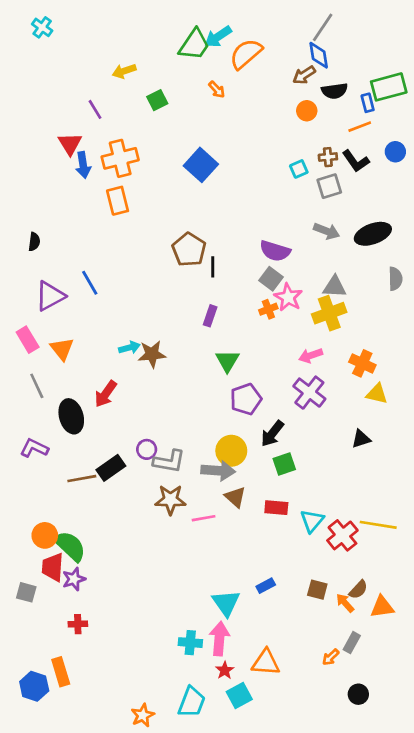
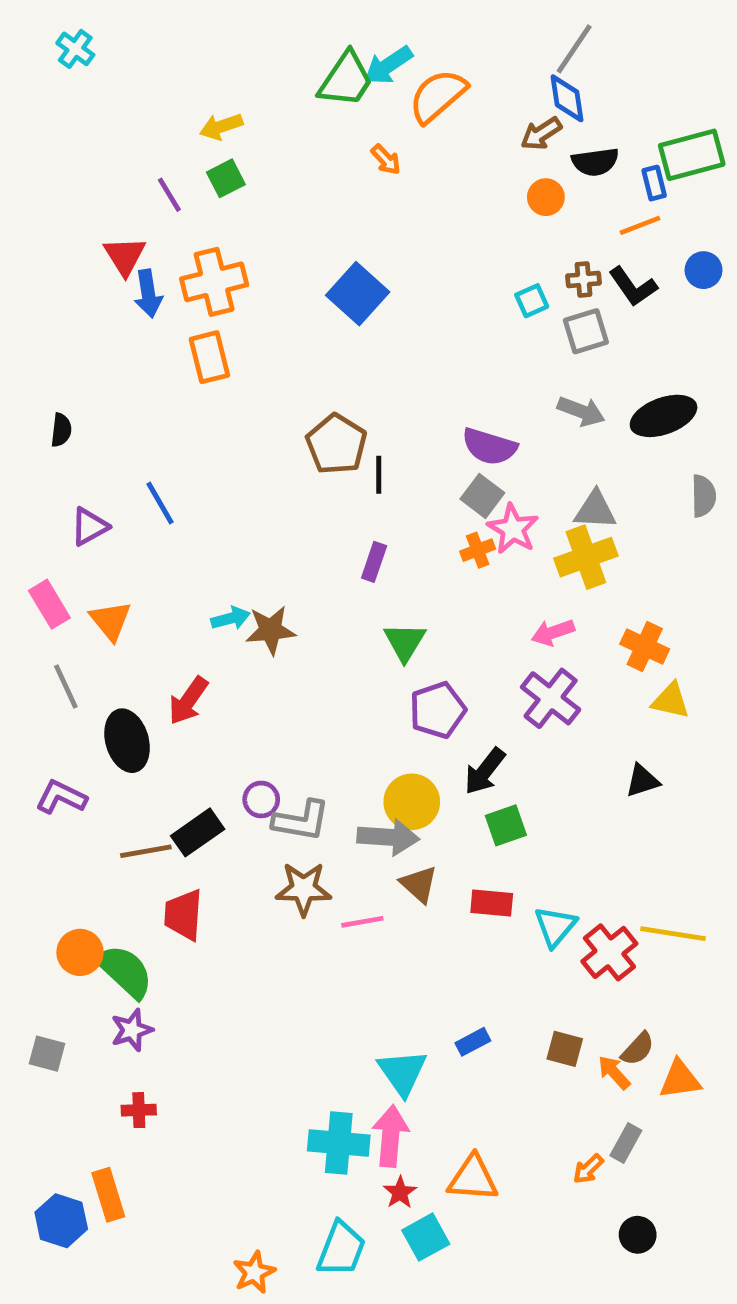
green square: (157, 100) -> (226, 178), moved
purple triangle: (50, 296) -> (89, 527), size x0.7
red trapezoid: (53, 567) -> (184, 915), moved
cyan cross: (190, 643) -> (339, 1143), size x1.4

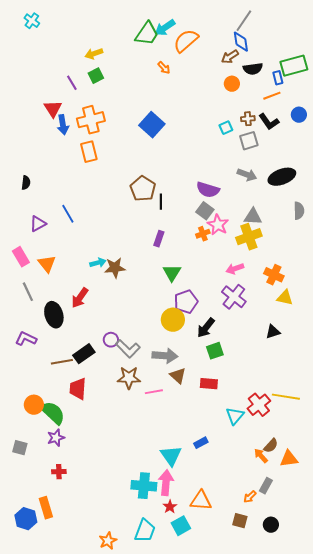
yellow circle: (412, 802) -> (173, 320), moved
gray L-shape: (301, 821) -> (128, 349), turned 35
cyan triangle: (555, 927) -> (235, 416), moved
brown square: (565, 1049) -> (240, 521), moved

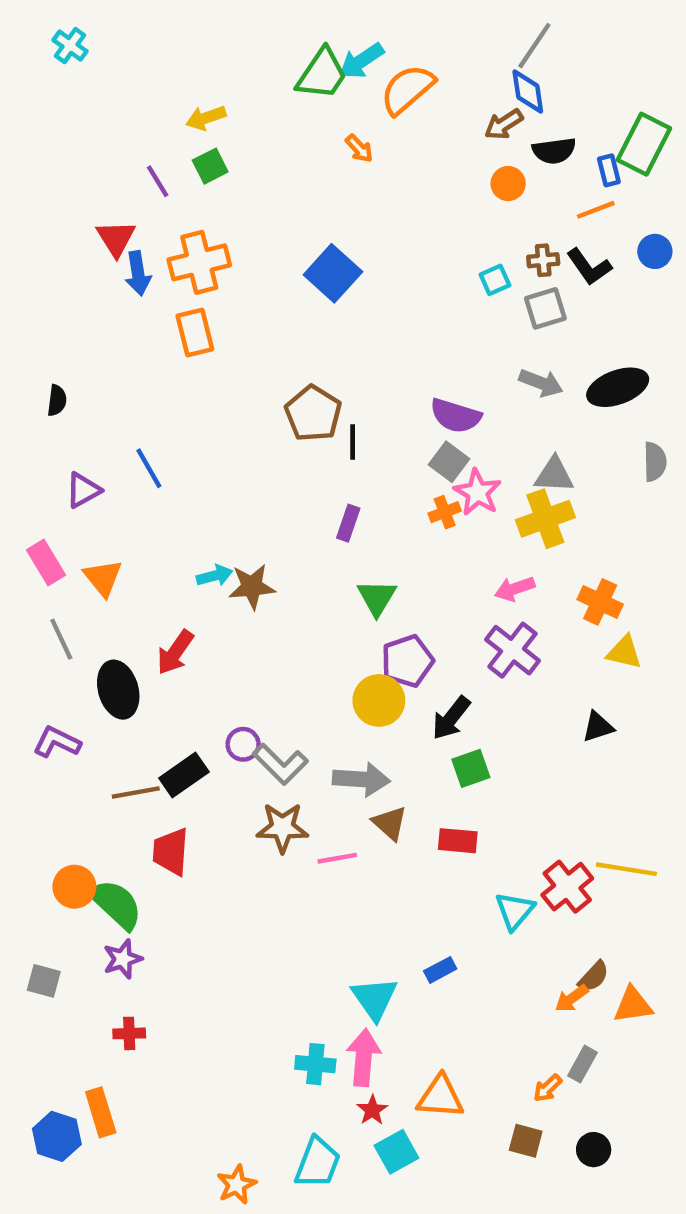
green rectangle: (294, 66) -> (644, 144), turned -48
orange arrow: (261, 456) -> (572, 998), turned -84
cyan cross: (144, 486) -> (315, 1064), size x0.7

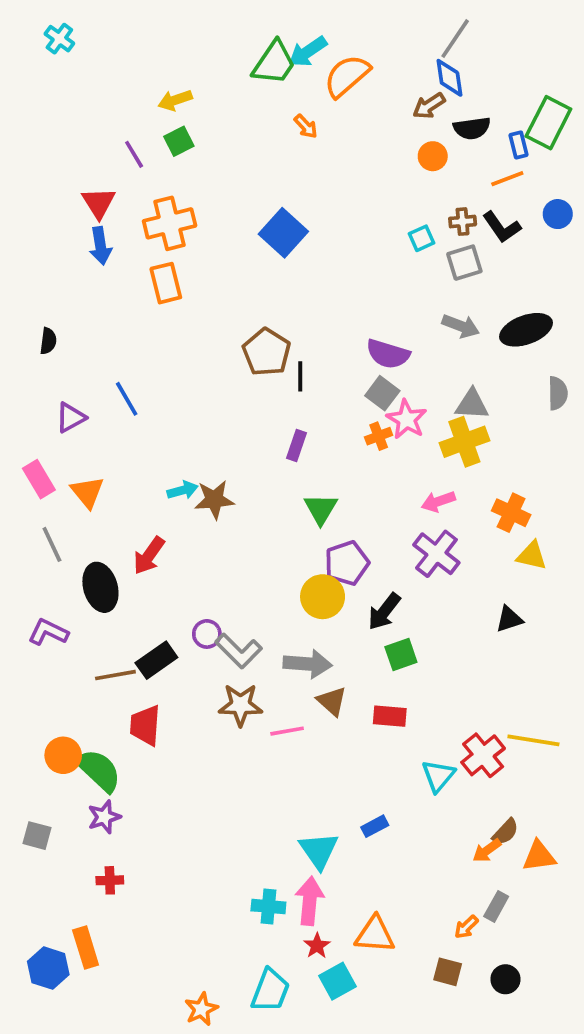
blue arrow: (138, 273) -> (100, 246), moved

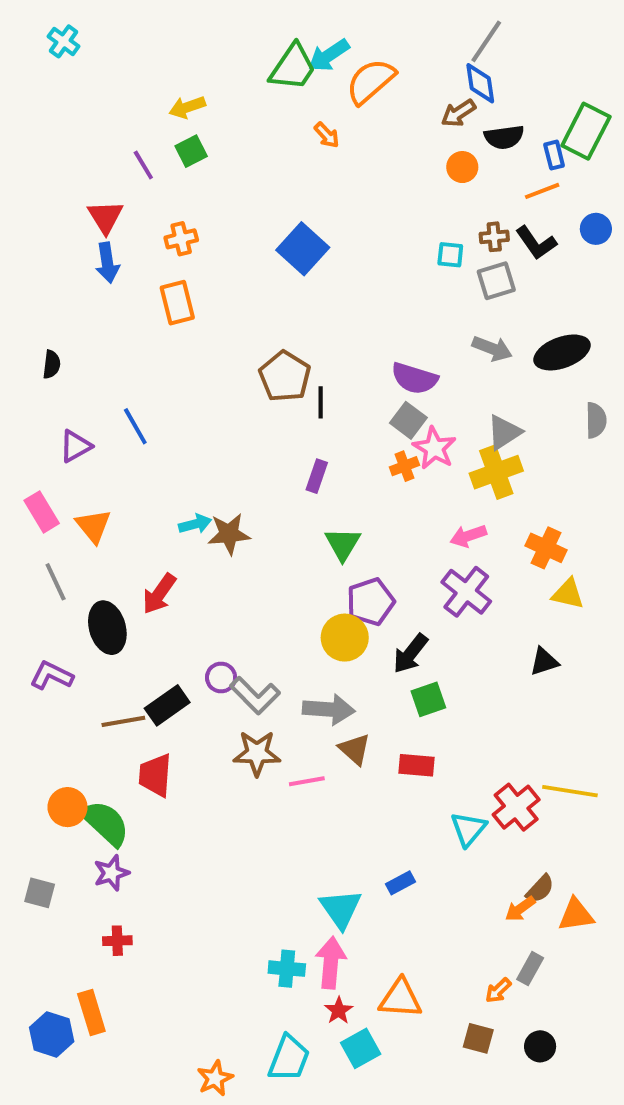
orange cross: (170, 223) -> (181, 239), size x0.6
cyan square: (421, 238) -> (450, 255), turned 30
gray triangle: (472, 404) -> (504, 432), turned -36

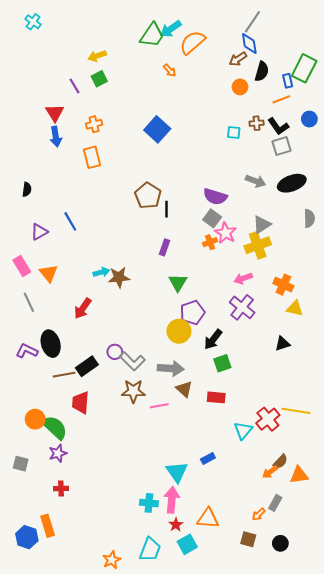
black semicircle: (504, 137) -> (262, 71), turned -66
gray square: (496, 281) -> (281, 146), moved
black ellipse: (107, 628) -> (51, 344), moved

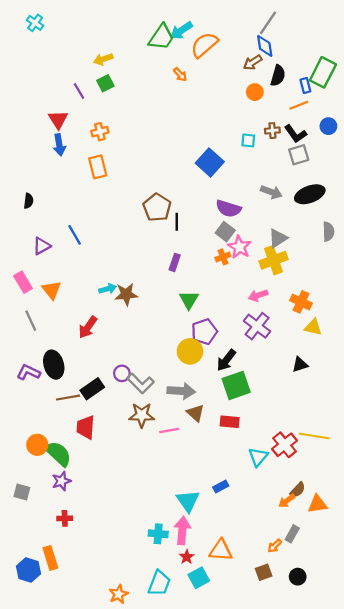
blue square: (157, 129) -> (210, 162), moved
green square: (222, 363) -> (236, 385), size x1.5
brown square: (248, 539) -> (264, 572), turned -35

